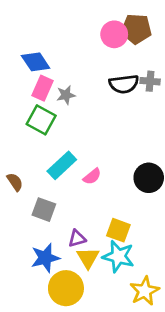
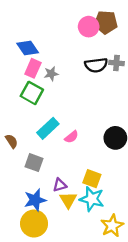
yellow circle: (66, 288) -> (34, 224), moved

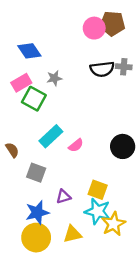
pink rectangle: (33, 68) -> (21, 83), moved, turned 36
yellow triangle: (68, 200) -> (73, 234), moved, turned 48
yellow star: (112, 226) -> (114, 224), moved

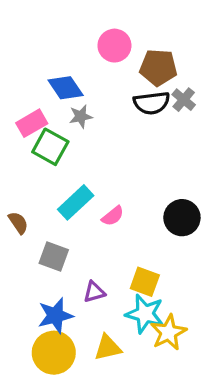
brown pentagon: (112, 24) -> (158, 67), moved
pink circle: (94, 28) -> (114, 46), moved
blue diamond: (29, 51) -> (66, 88), moved
gray cross: (124, 67) -> (184, 100), turned 35

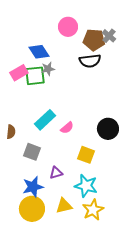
gray cross: (184, 100) -> (109, 36), moved
green square: (50, 147) -> (35, 76), moved, turned -35
brown semicircle: (18, 223) -> (11, 132), turned 40
yellow square: (145, 282) -> (86, 155), moved
yellow star: (168, 332) -> (93, 210), moved

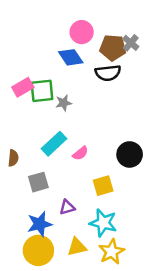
blue diamond: (39, 52) -> (71, 57), moved
gray star: (48, 69) -> (64, 103), moved
gray square: (32, 152) -> (38, 182), turned -36
yellow square: (86, 155) -> (103, 186), turned -36

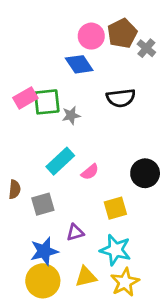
brown pentagon: (113, 48) -> (122, 33), moved, turned -30
black semicircle: (108, 73) -> (121, 98), moved
brown semicircle: (13, 158) -> (15, 189), moved

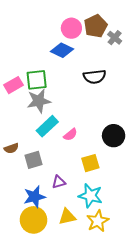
blue diamond: (79, 64) -> (62, 50), turned -30
pink rectangle: (25, 98) -> (13, 85), moved
gray star: (71, 115) -> (39, 101), moved, size x1.6
brown semicircle: (15, 189) -> (11, 148), turned 64

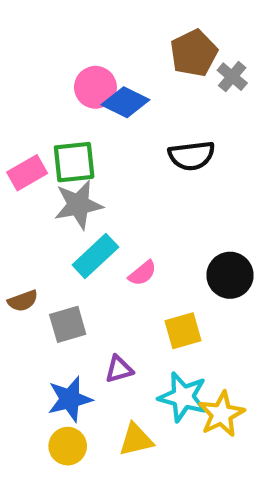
pink circle: (71, 28) -> (95, 87), moved
yellow circle: (33, 220) -> (68, 446), size x0.7
yellow star: (98, 221) -> (221, 414), moved

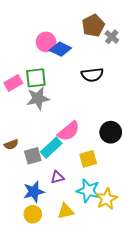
cyan rectangle: (95, 256) -> (51, 148), moved
pink semicircle: (142, 273) -> (69, 131), size x1.6

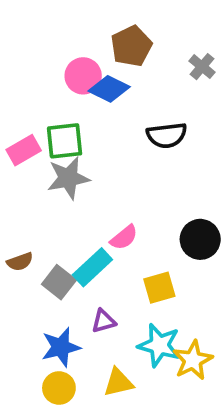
brown pentagon: (93, 26) -> (131, 46), moved
pink semicircle: (69, 131) -> (124, 237), size x0.7
gray square: (33, 156) -> (59, 282), turned -36

